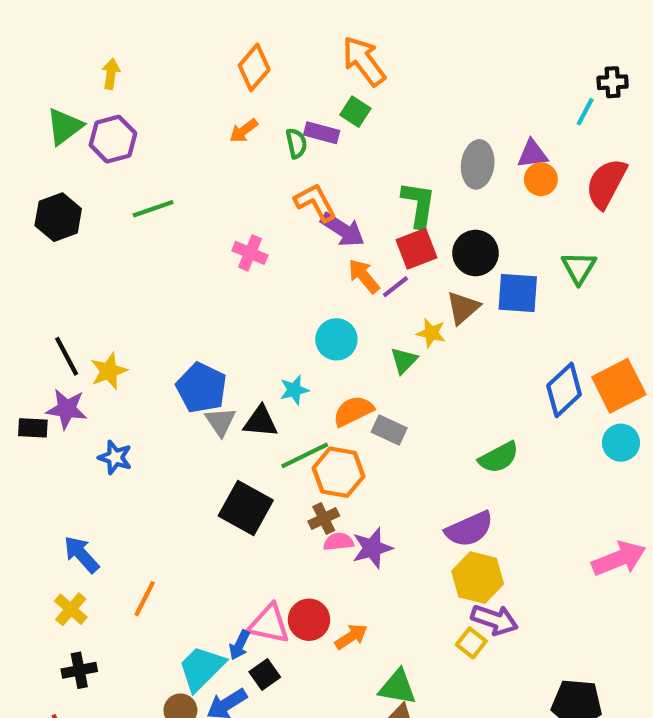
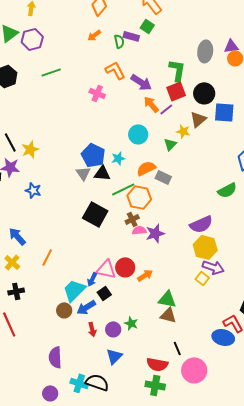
orange L-shape: (315, 202) -> (115, 70), moved
blue pentagon: (202, 388) -> (93, 155), moved
green semicircle: (499, 457) -> (227, 190), moved

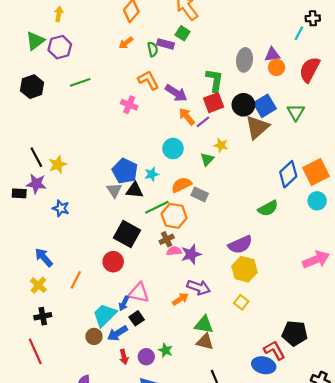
blue square: (224, 112) -> (265, 106), moved, turned -35
brown triangle: (198, 119) -> (257, 127), moved, size x1.4
red circle: (125, 267) -> (113, 262), moved
purple arrow: (213, 267) -> (199, 287), moved

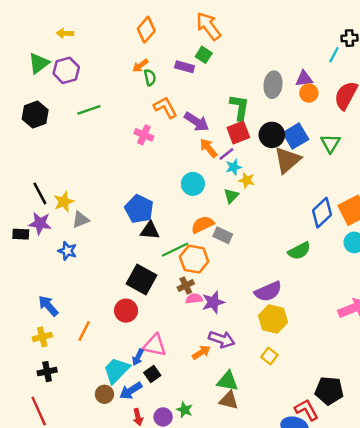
yellow arrow: (59, 14) -> (65, 33), turned -96
green semicircle: (153, 49) -> (150, 78), moved
cyan star: (152, 174) -> (234, 167), moved
gray triangle: (114, 190) -> (81, 220), moved, turned 42
yellow cross: (38, 285) -> (42, 337), turned 35

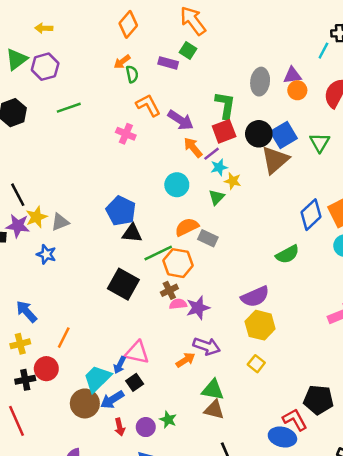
yellow star: (64, 202) -> (36, 217), moved
red circle: (126, 311) -> (46, 369), moved
brown circle: (104, 394) -> (85, 403), size x1.5

